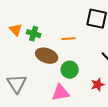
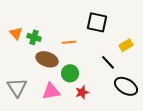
red star: (98, 85) -> (82, 92), moved
pink triangle: (61, 93) -> (51, 91), moved

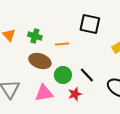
green cross: (34, 37) -> (35, 36), moved
black line: (108, 62) -> (87, 75), moved

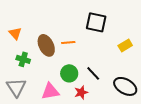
green cross: (35, 36) -> (23, 59), moved
brown ellipse: (40, 61) -> (46, 45), moved, turned 45

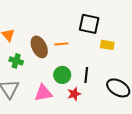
yellow rectangle: (125, 45) -> (107, 45), moved, turned 40
black line: (93, 73) -> (86, 75), turned 49

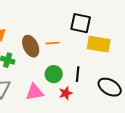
yellow rectangle: (107, 45) -> (99, 44), size x1.6

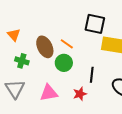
orange line: (53, 43) -> (67, 44), turned 40
green circle: (54, 74) -> (64, 63), moved

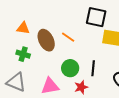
orange triangle: (14, 35) -> (23, 28), moved, turned -40
green circle: (64, 63) -> (70, 68), moved
gray triangle: (15, 89) -> (16, 82), turned -35

